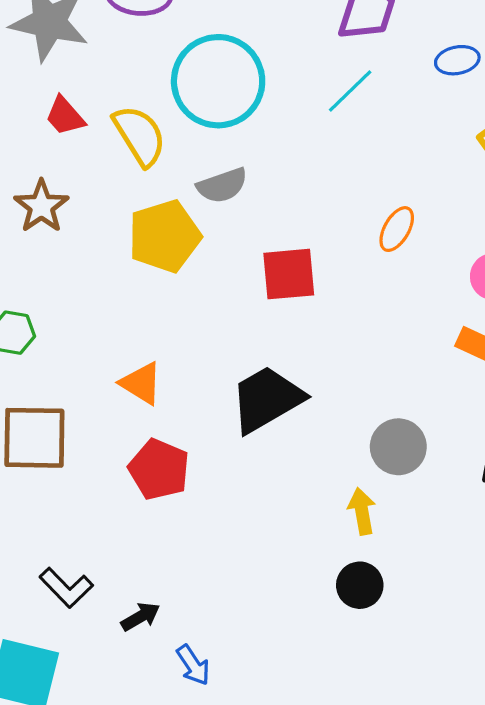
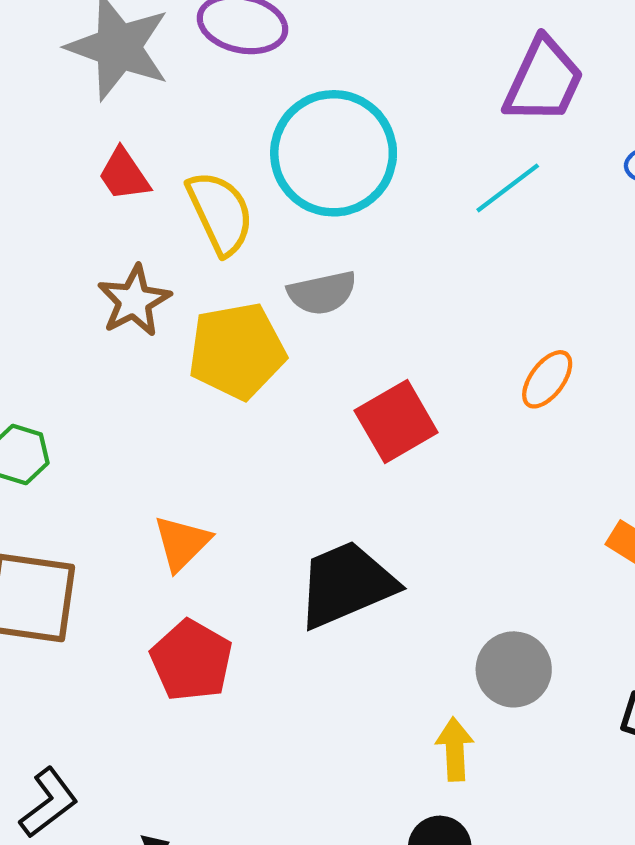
brown star: (41, 206) -> (134, 301), moved
red square: (289, 274) -> (396, 422), turned -32
orange triangle: (141, 383) -> (182, 543), turned 36
black L-shape: (66, 588) -> (49, 803), turned -90

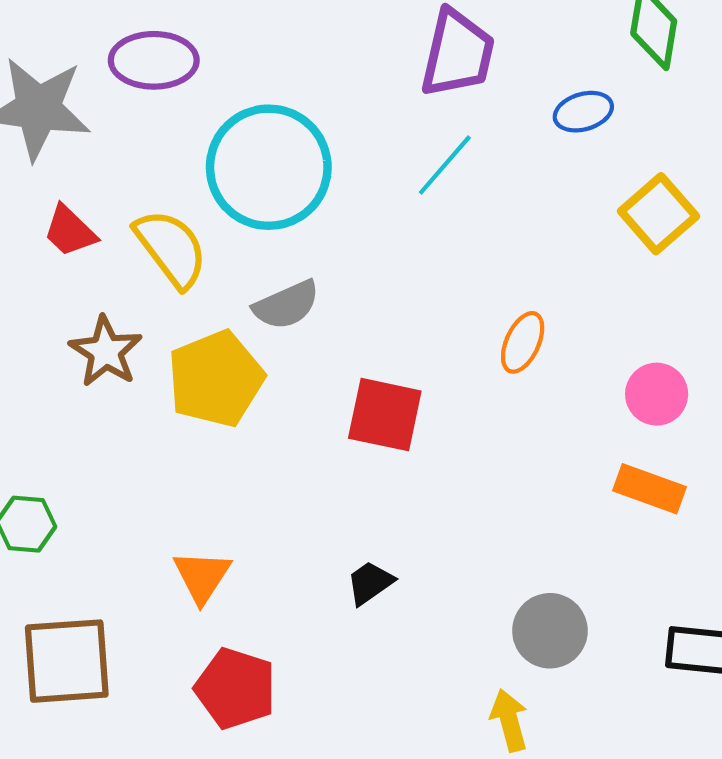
red square: (396, 422) -> (385, 415), turned -36
black trapezoid: (346, 584) -> (370, 583), size x0.5

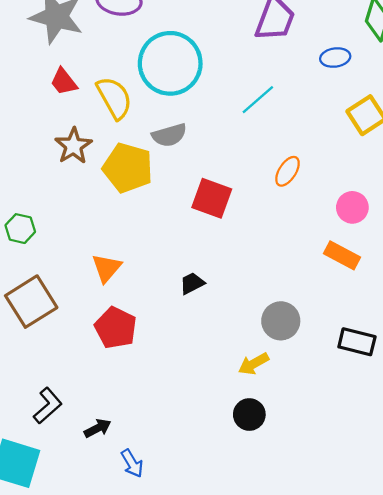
cyan line: (445, 165) -> (258, 100), moved
yellow pentagon: (216, 379) -> (128, 168), turned 30
brown square: (67, 661) -> (31, 302), turned -36
yellow arrow: (509, 720) -> (253, 364), turned -112

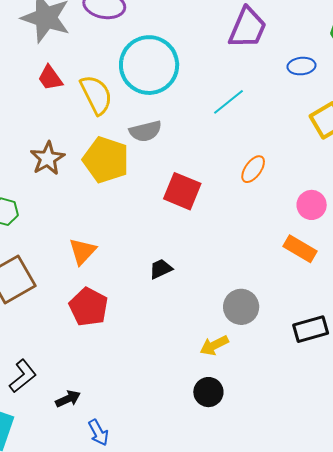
brown star: (73, 146) -> (48, 158), moved
black rectangle: (357, 342) -> (311, 329), turned -32

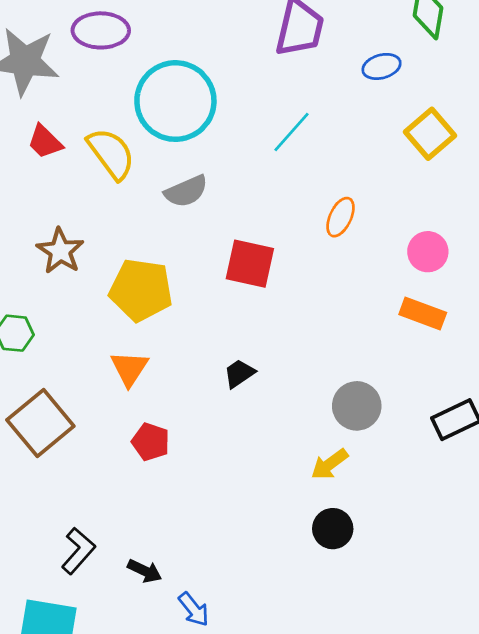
yellow pentagon: (106, 160) -> (141, 290), moved
red pentagon: (89, 307) -> (151, 442), size x0.7
black arrow: (68, 399) -> (145, 571), turned 60

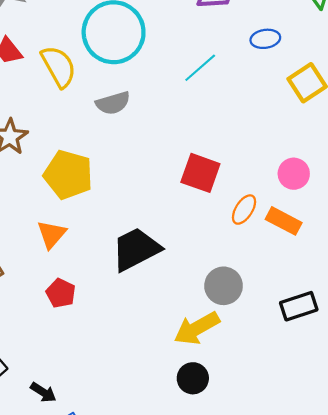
blue ellipse: (382, 66) -> (265, 39), moved
orange ellipse: (340, 217) -> (244, 210), moved
red square: (250, 264) -> (200, 173), moved
black trapezoid: (239, 374) -> (136, 249), size x2.0
yellow arrow: (330, 464) -> (197, 328), size x1.5

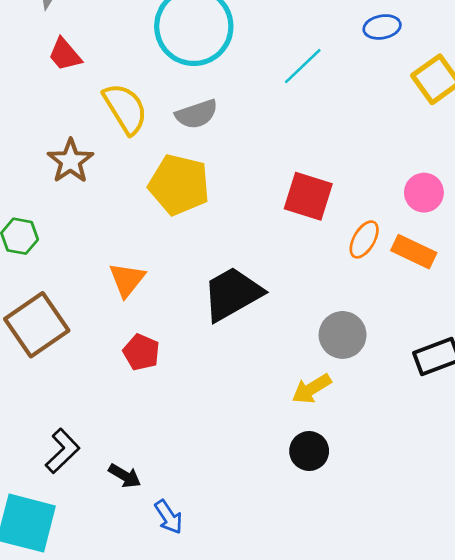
yellow semicircle: (59, 67) -> (125, 109), moved
yellow pentagon: (68, 175) -> (179, 185), moved
yellow arrow: (197, 328) -> (312, 389), size x0.7

